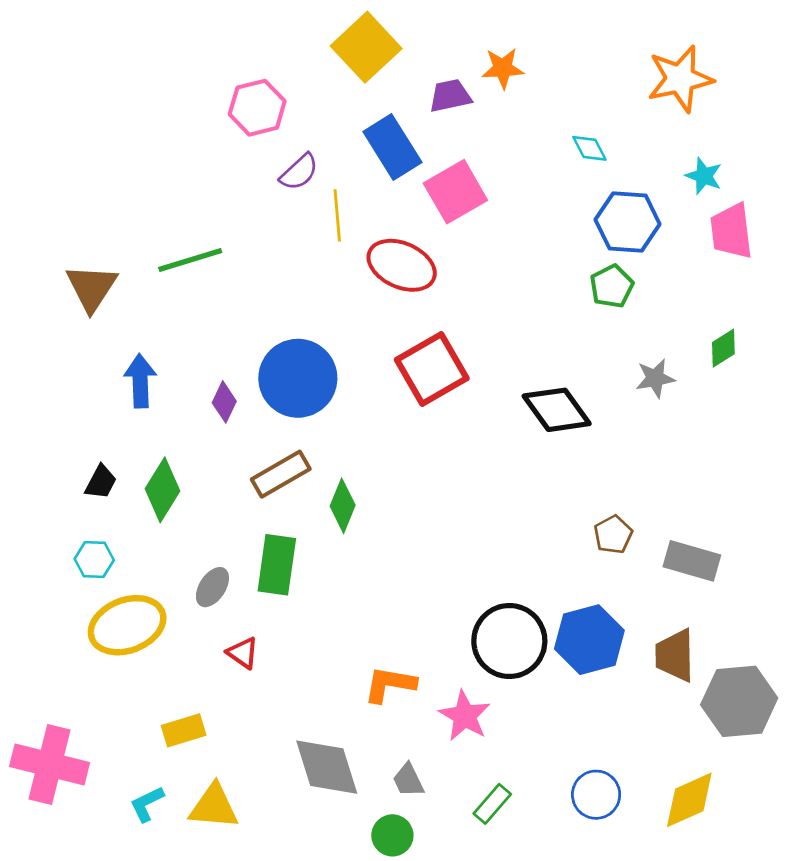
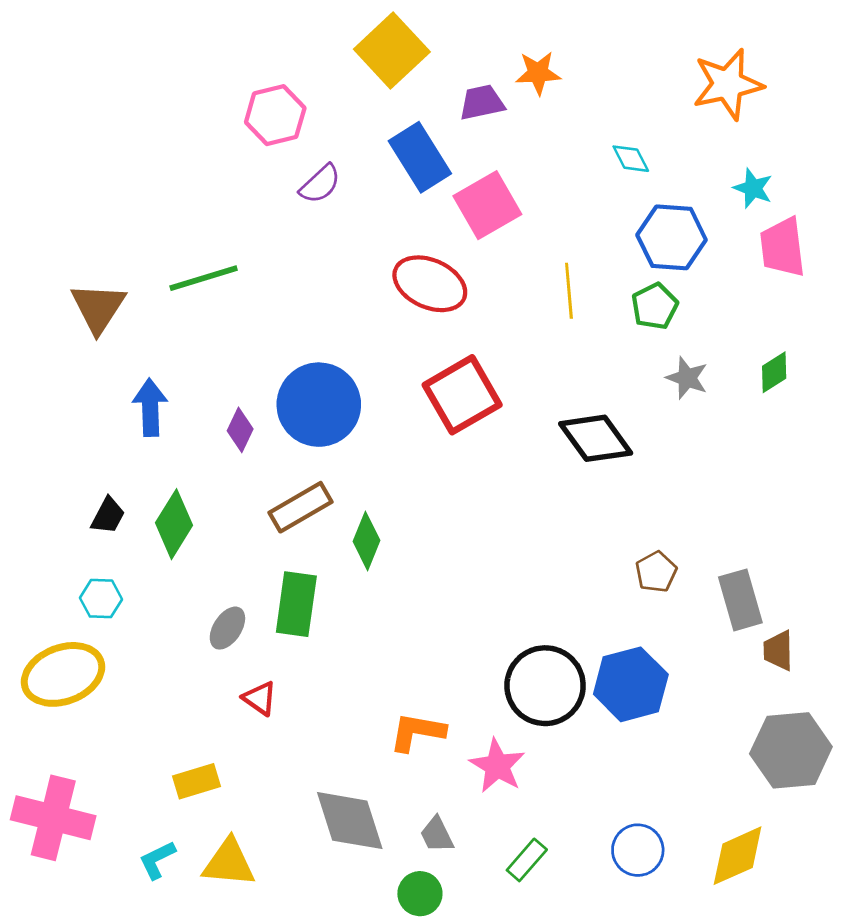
yellow line: (337, 215) -> (569, 291), moved
gray star: (655, 378) -> (687, 378), moved, turned 30
gray rectangle: (692, 561) -> (740, 600), turned 58
yellow ellipse: (127, 625) -> (63, 674), moved
brown trapezoid: (675, 655) -> (778, 651), moved, size x0.7

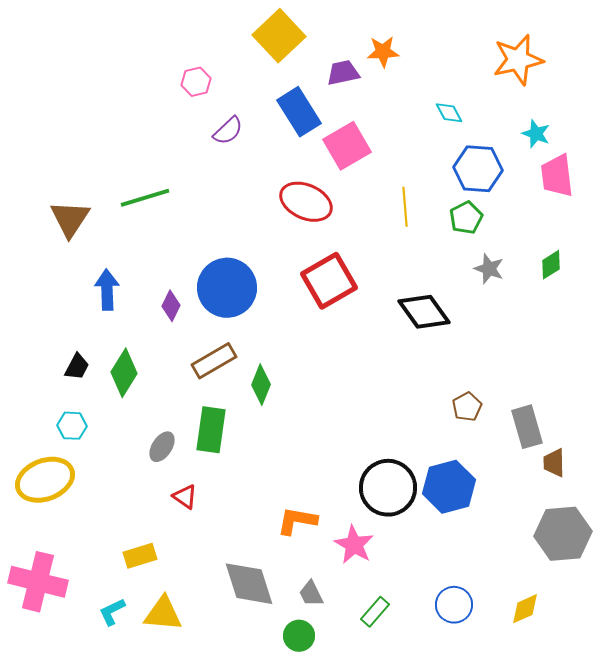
pink hexagon: (275, 115) -> (196, 82), size x0.7
yellow diamond: (738, 856) -> (525, 609), size x0.7

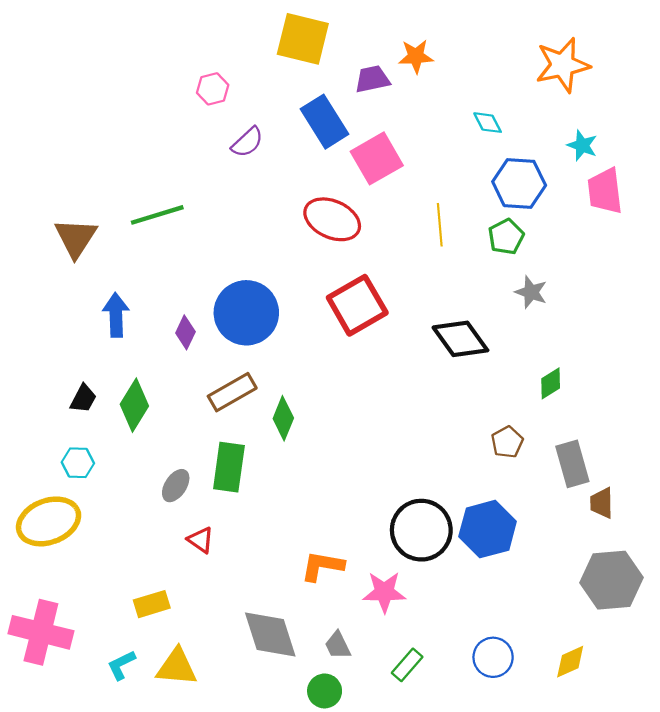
yellow square: (279, 36) -> (303, 39), turned -33
green diamond: (551, 265) -> (551, 383), moved
pink star: (354, 545) -> (384, 592), turned -30

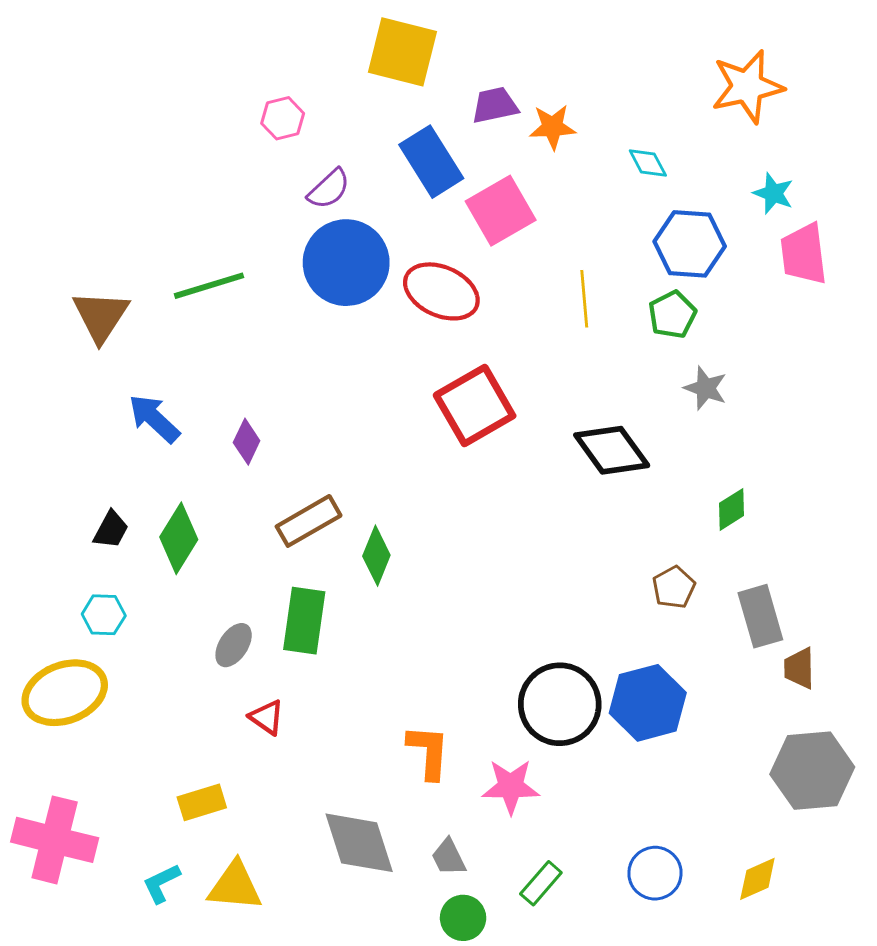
orange star: (416, 56) -> (553, 127), moved
blue circle: (246, 313) -> (346, 263), moved
blue arrow: (116, 315) -> (154, 418), turned -45
orange L-shape: (322, 566) -> (428, 752), turned 84
green circle: (325, 691) -> (463, 918), moved

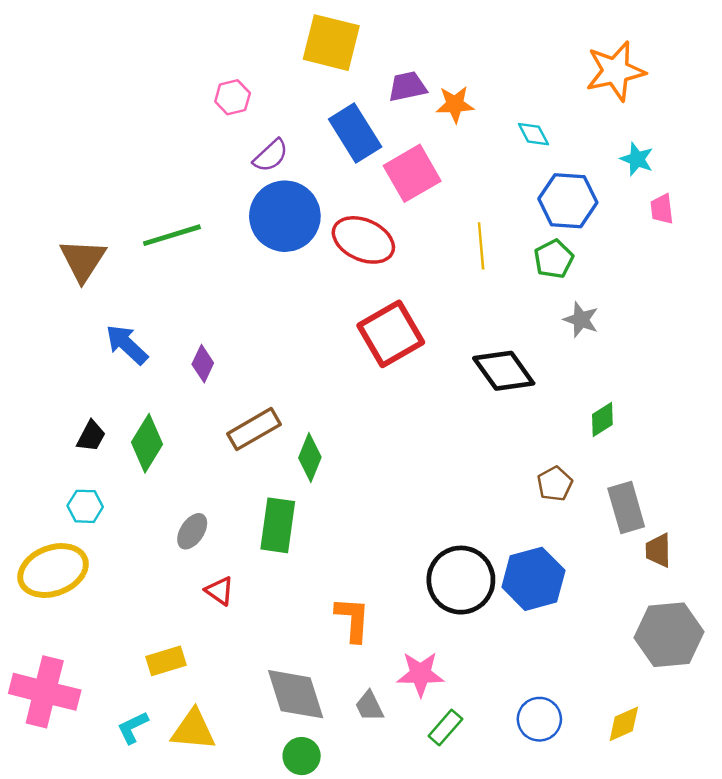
pink trapezoid: (804, 254) -> (662, 209), size x0.6
green rectangle: (304, 621) -> (278, 525), moved
pink star: (511, 787) -> (420, 674), moved
green circle: (463, 918) -> (302, 756), moved

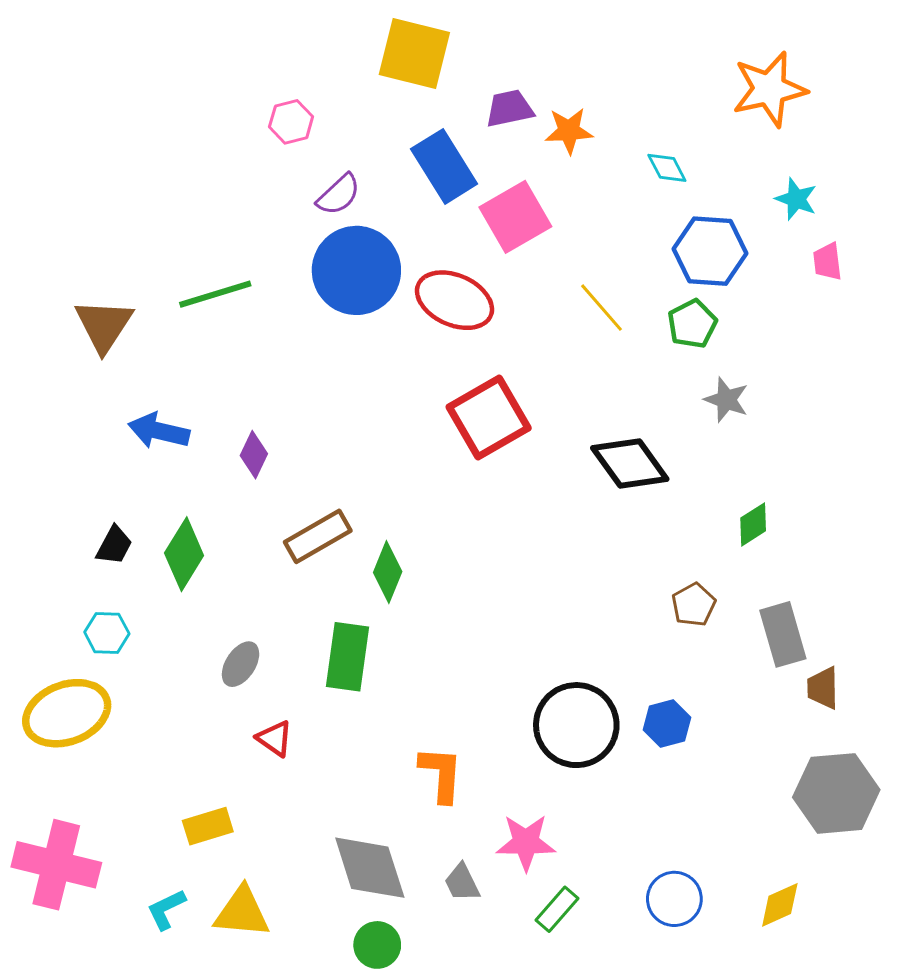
yellow line: (481, 246) -> (602, 308), turned -36
blue arrow: (127, 345) -> (159, 431), turned -30
blue hexagon: (533, 579) -> (667, 724), size x0.6

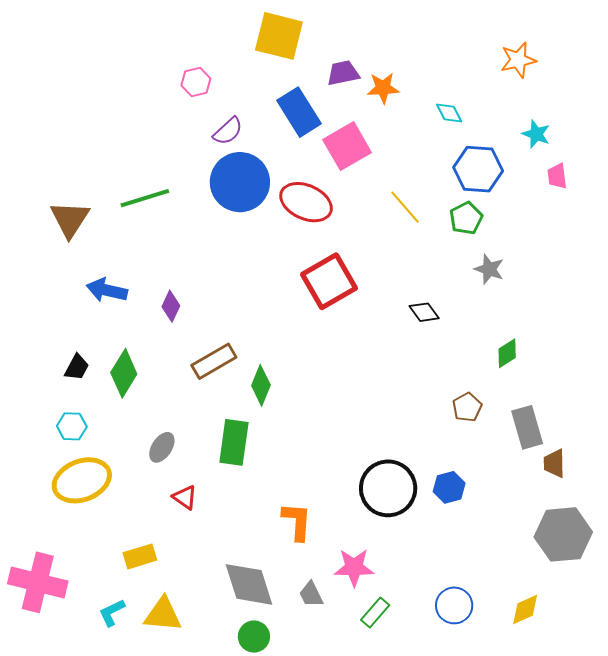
orange star: (769, 89) -> (518, 60), size x0.7
black diamond: (630, 464) -> (424, 312), size x0.6
yellow ellipse: (67, 713) -> (82, 480), moved

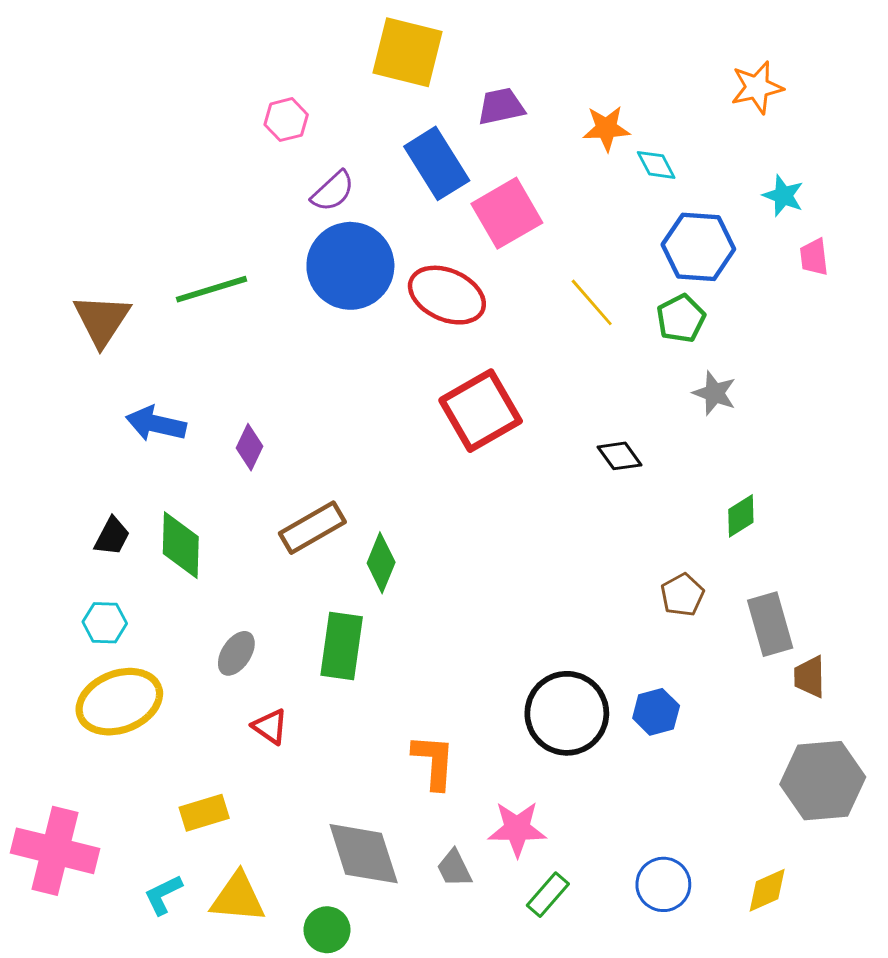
orange star: (383, 88) -> (606, 128), moved
green diamond: (124, 373) -> (181, 545), turned -30
green circle: (254, 637) -> (327, 930), moved

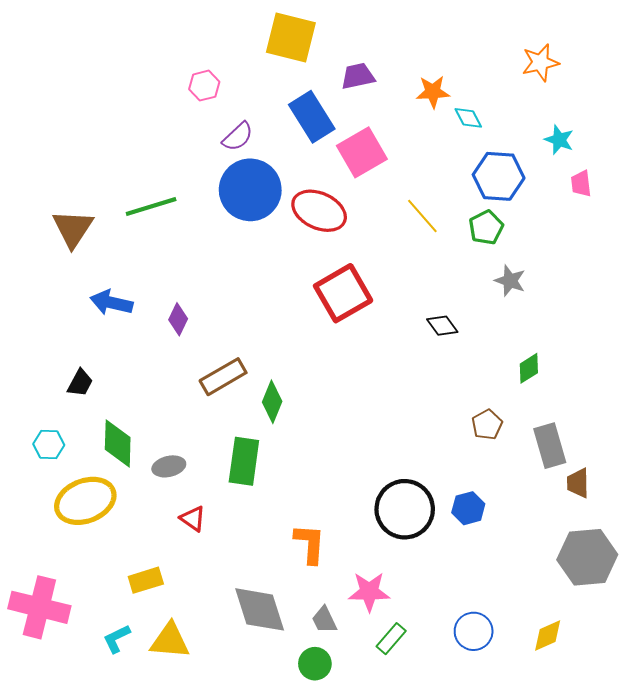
green diamond: (181, 545) -> (118, 443), moved
cyan hexagon: (105, 623) -> (49, 445), moved
gray ellipse: (236, 653) -> (169, 466), turned 44
green circle: (327, 930) -> (315, 664), moved

